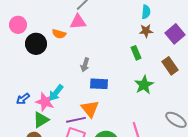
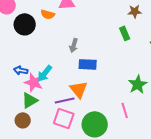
green star: (144, 85) -> (138, 84), moved
blue arrow: (23, 99) -> (21, 70), moved, turned 48

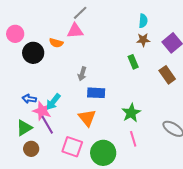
green star: (138, 84) -> (131, 113), moved
green triangle: (30, 100) -> (24, 128), moved
purple line: (65, 100) -> (47, 125), moved, turned 72

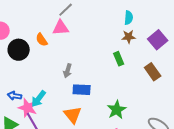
orange semicircle: (56, 43) -> (42, 40), turned 40

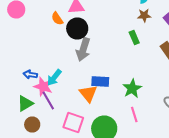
black circle: (19, 50) -> (77, 28), moved
gray arrow: (68, 71) -> (83, 50), size x1.6
blue rectangle: (82, 90) -> (100, 82), moved

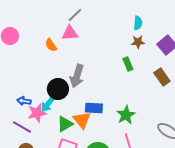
black circle: (77, 28) -> (58, 89), moved
pink star: (43, 86) -> (37, 113), turned -30
purple line: (48, 100) -> (22, 127), moved, turned -30
green triangle: (25, 104) -> (65, 124), moved

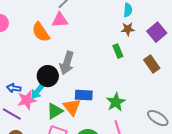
orange semicircle: (51, 45) -> (41, 32), size x1.5

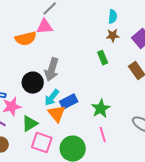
orange semicircle: (41, 32) -> (26, 39), turned -70
cyan arrow: (38, 91) -> (52, 98), moved
blue rectangle: (84, 95) -> (69, 102), turned -30
green triangle: (55, 111) -> (30, 124), moved

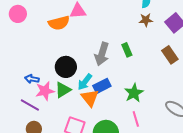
green rectangle: (103, 58) -> (127, 50), moved
gray arrow: (52, 70) -> (102, 54), moved
green triangle: (30, 124) -> (63, 90), moved

